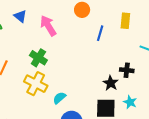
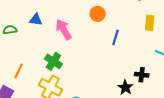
blue triangle: (20, 16) -> (36, 20), turned -32
yellow rectangle: (125, 21) -> (150, 23), moved

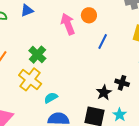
blue triangle: (36, 20) -> (27, 10), turned -40
pink arrow: (64, 29) -> (68, 24), moved

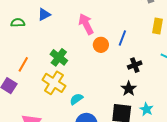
orange circle: (89, 15) -> (101, 45), moved
black cross: (122, 83) -> (135, 65), moved, turned -32

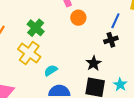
blue line: (122, 38) -> (115, 21), moved
black star: (129, 89) -> (94, 63), moved

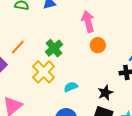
cyan semicircle: (51, 70) -> (71, 87), moved

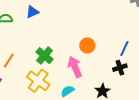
pink arrow: (88, 22) -> (75, 67), moved

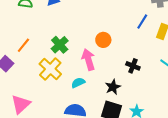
blue line: (124, 49) -> (142, 22), moved
black cross: (120, 68) -> (133, 66), turned 32

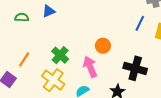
black cross: (133, 66) -> (135, 68), size x1.6

